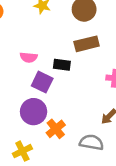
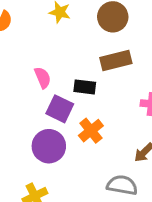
pink semicircle: (29, 57) -> (43, 78), turned -119
orange cross: (56, 129) -> (91, 131), moved

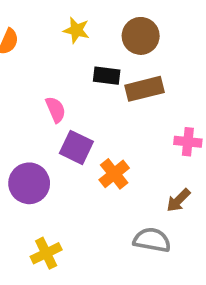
black rectangle: (85, 87) -> (107, 76), moved
purple circle: (49, 146) -> (29, 183), moved

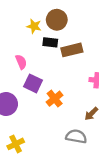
yellow star: (76, 30) -> (34, 26), moved
brown circle: (141, 36) -> (57, 20), moved

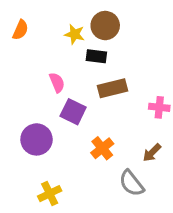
brown rectangle: (72, 50) -> (112, 88), moved
orange cross: (55, 99) -> (102, 148), moved
gray semicircle: (76, 136) -> (131, 183), turned -138

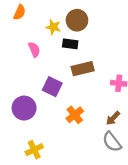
orange semicircle: (20, 30) -> (20, 12), moved
pink semicircle: (57, 82) -> (34, 49), moved
gray semicircle: (131, 183) -> (112, 142), moved

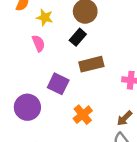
yellow star: (53, 27) -> (45, 17), moved
black rectangle: (70, 44) -> (78, 37), turned -56

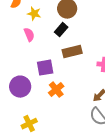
purple square: (58, 84) -> (45, 68), turned -36
orange cross: (83, 115) -> (56, 90), moved

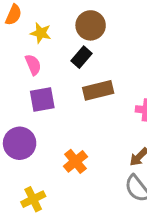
purple square: (45, 68) -> (42, 99), moved
orange cross: (56, 90) -> (75, 161), moved

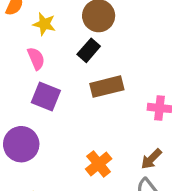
purple square: (42, 99) -> (46, 96), turned 32
orange cross: (75, 161) -> (99, 164), moved

